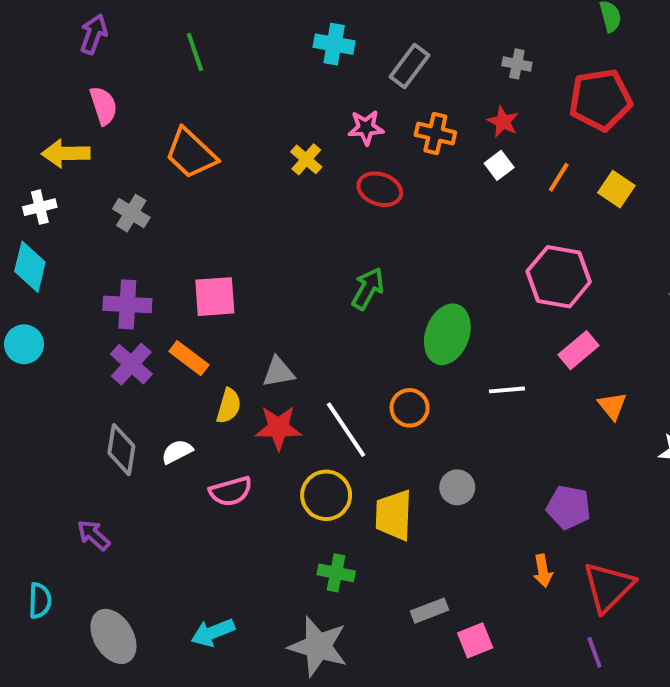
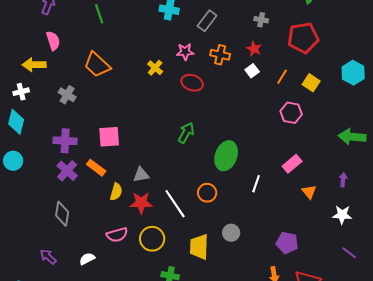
pink hexagon: (559, 277) -> (291, 113), moved, size x0.7
white line: (507, 390) -> (256, 184), turned -66
white semicircle: (177, 452) -> (87, 259), moved
yellow circle: (326, 495) -> (152, 239), moved

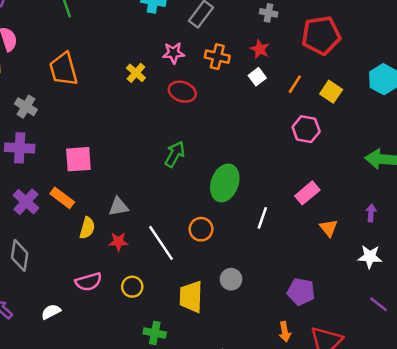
orange trapezoid: (97, 65) -> (63, 69), turned 32
purple cross: (65, 141) -> (20, 148), moved
red star: (141, 203) -> (118, 242), size x0.7
yellow circle: (152, 239) -> (132, 287), size x0.7

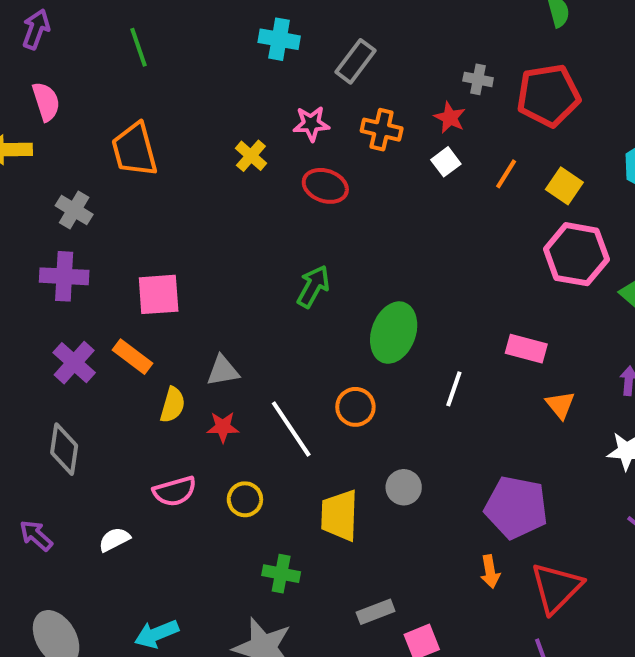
gray cross: (269, 13) -> (478, 79), moved
pink hexagon: (306, 129) -> (576, 254), moved, size x1.4
pink rectangle: (307, 193) -> (526, 349), turned 55
purple pentagon: (301, 292) -> (516, 507), size x1.4

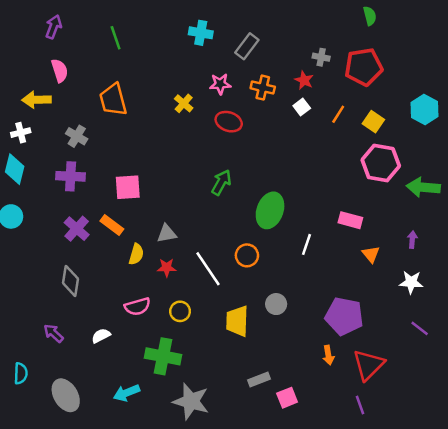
green cross: (281, 574) -> (163, 356), moved, size x1.6

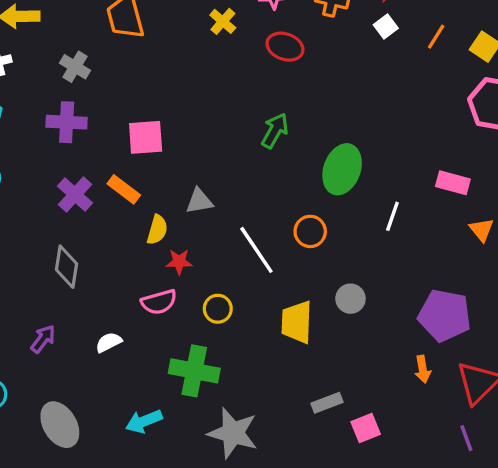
red star: (167, 268) -> (179, 262), moved
purple arrow: (54, 333) -> (43, 339), turned 85

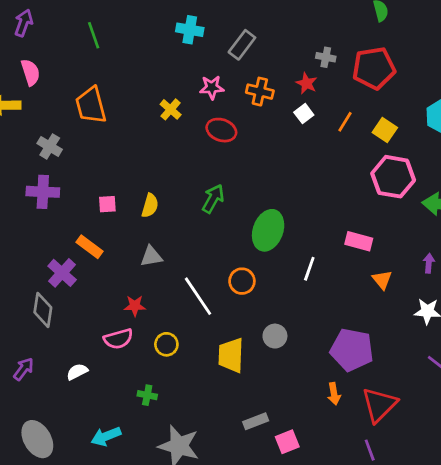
pink square: (146, 137) -> (107, 204), size x0.6
purple cross: (75, 194) -> (62, 273), moved
yellow semicircle: (157, 230) -> (150, 206), moved
green cross: (194, 371) -> (147, 395), size x0.5

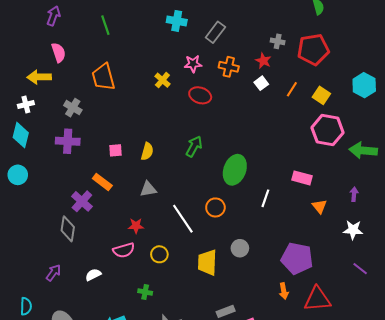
red triangle: (379, 405) -> (317, 299), turned 40

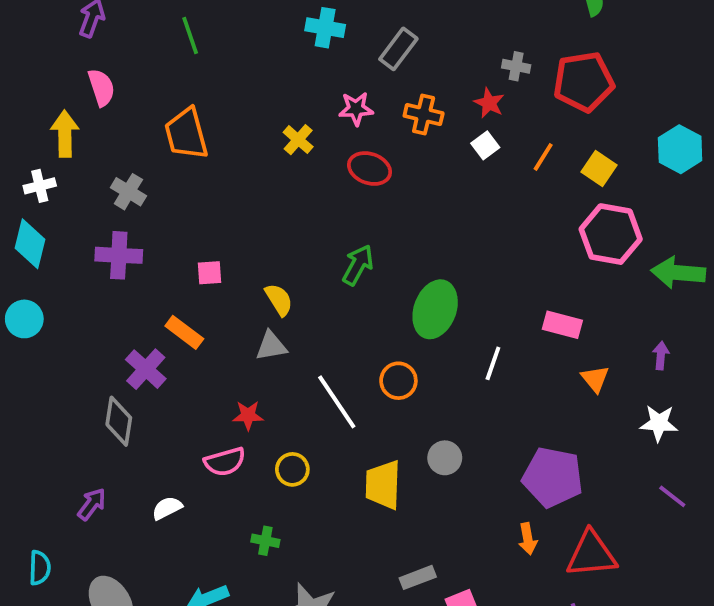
yellow arrow: (39, 77) -> (65, 134), turned 90
yellow semicircle: (147, 151) -> (279, 300), moved, turned -48

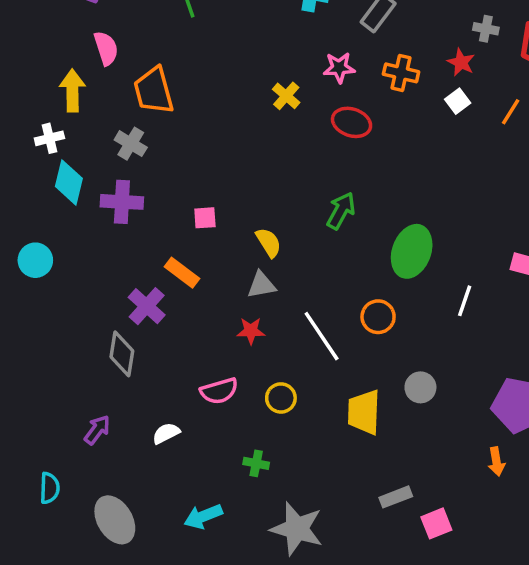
orange trapezoid: (186, 134) -> (154, 91), moved
cyan diamond: (30, 244) -> (69, 182), moved
red star: (248, 415) -> (251, 331), moved

